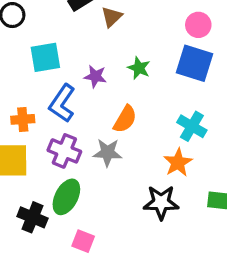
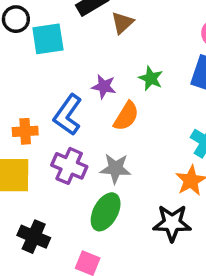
cyan square: (45, 57) -> (48, 39), moved
orange semicircle: (125, 119) -> (126, 116), moved
green ellipse: (66, 197) -> (106, 212), moved

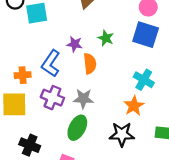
orange semicircle: (126, 116) -> (90, 64), turned -36

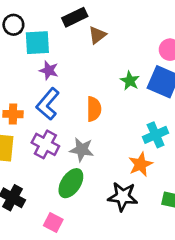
green star: (106, 38) -> (130, 81), moved
purple star: (75, 44) -> (49, 70), moved
cyan cross: (144, 80) -> (156, 135), turned 30

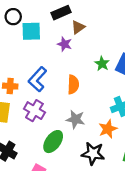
purple star: (49, 70) -> (65, 44), moved
gray star: (82, 150) -> (75, 119), moved

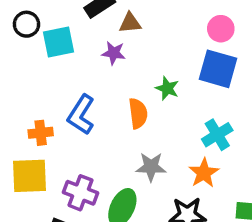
brown triangle: (78, 27) -> (130, 23), turned 40
green star: (102, 64) -> (167, 88), moved
purple cross: (34, 111) -> (80, 193), moved

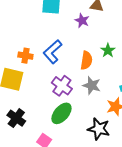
gray star: (151, 167) -> (92, 85), moved
purple cross: (80, 193) -> (62, 86), moved

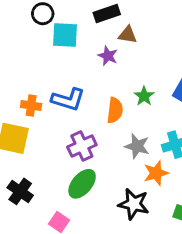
blue L-shape: (53, 52) -> (68, 99), turned -120
gray star: (92, 85) -> (137, 146), moved
purple cross: (62, 86) -> (82, 146), turned 30

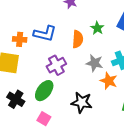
orange star: (156, 173) -> (109, 81), turned -30
green ellipse: (82, 184) -> (44, 91), moved
black star: (134, 204) -> (82, 102), moved

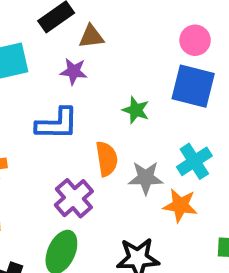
blue L-shape: (45, 34) -> (57, 124), moved
orange semicircle: (78, 39) -> (107, 159), moved

